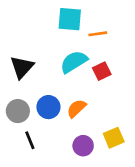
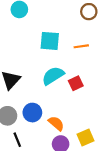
orange line: (98, 34) -> (81, 46), moved
orange semicircle: (76, 108) -> (56, 123), moved, turned 84

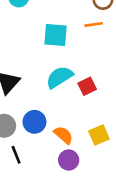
orange line: (81, 46) -> (94, 24), moved
yellow square: (86, 137) -> (99, 135), moved

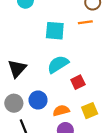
red square: (87, 86) -> (78, 82), moved
orange semicircle: (63, 135) -> (61, 111), turned -56

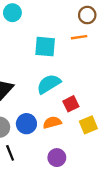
orange semicircle: (61, 111) -> (52, 123), moved
yellow square: (90, 111) -> (88, 125), moved

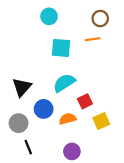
cyan circle: (12, 13) -> (49, 16), moved
blue circle: (26, 124) -> (44, 109), moved

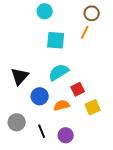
orange line: (93, 39) -> (85, 32), turned -56
gray circle: (19, 123) -> (17, 122), moved
black line: (28, 147) -> (42, 131), moved

